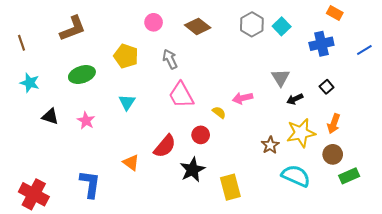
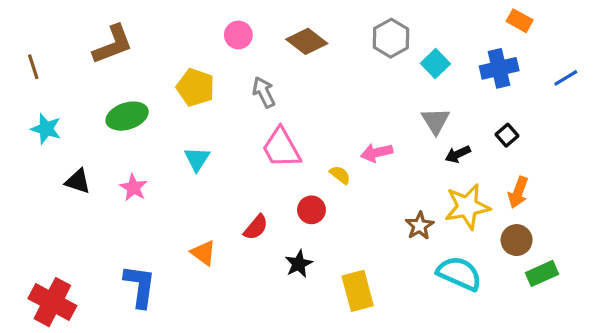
cyan square: (282, 26) -> (435, 64), moved
red semicircle: (165, 146) -> (256, 227), size x0.7
black star: (192, 170) -> (299, 264), size x0.7

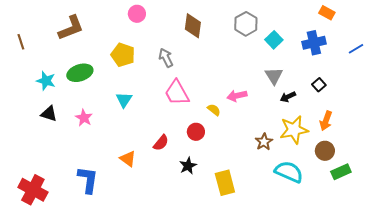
pink circle: (238, 35) -> (137, 14), moved
brown diamond: (307, 41) -> (193, 26), turned 60
cyan star: (46, 129) -> (46, 81), moved

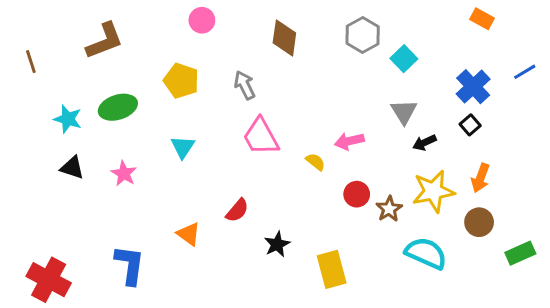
blue cross: (314, 43) -> (473, 87), moved, turned -30
red circle: (196, 132) -> (357, 194), moved
green rectangle: (341, 172) -> (520, 253), moved

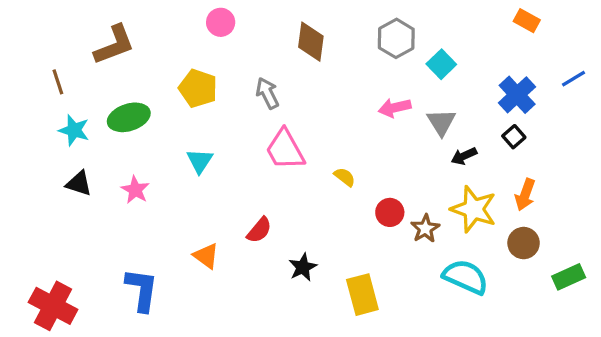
brown line: (31, 62) -> (58, 82), moved
pink arrow: (349, 141) -> (395, 108), moved
yellow star: (433, 191) -> (474, 209), turned 30

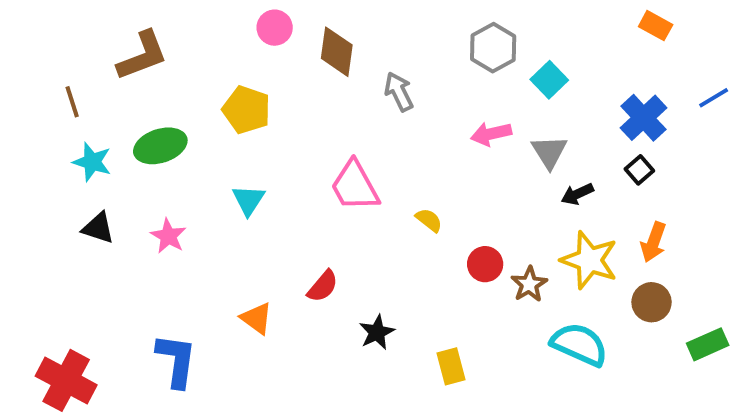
brown diamond: (311, 42) -> (337, 52), moved
gray arrow: (267, 93) -> (399, 92), moved
yellow rectangle: (362, 295) -> (451, 366), size x0.7

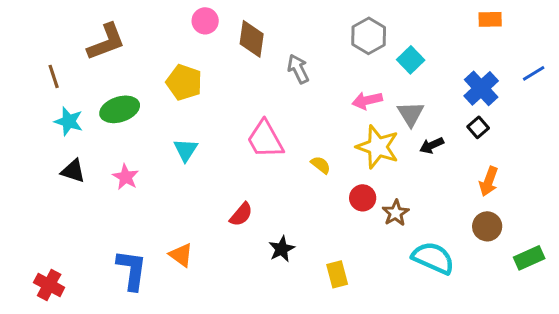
orange rectangle: (656, 26) -> (490, 19), turned -30
yellow star: (589, 260) -> (378, 147), moved
orange triangle: (257, 318) -> (181, 255), moved
red cross: (66, 380) -> (49, 285), size x0.7

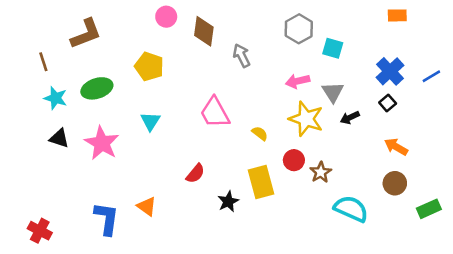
cyan square: (411, 60) -> (333, 48), turned -30
blue line: (534, 73) -> (431, 76), moved
pink star: (126, 177) -> (102, 143), size x1.6
orange arrow: (489, 181) -> (396, 147), turned 100
yellow rectangle: (337, 274) -> (261, 182), moved, size x1.5

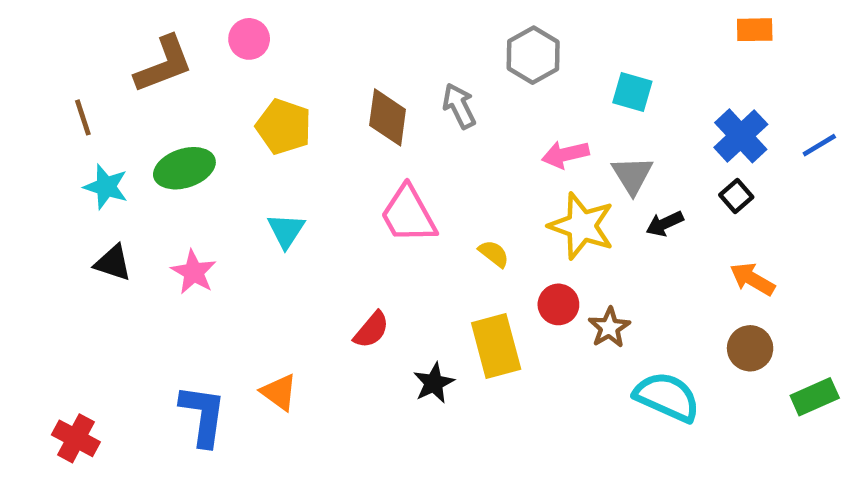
pink circle: (166, 17) -> (249, 39), moved
gray hexagon: (299, 29) -> (533, 55), moved
brown diamond: (204, 31) -> (388, 117), moved
pink star: (102, 143) -> (194, 272), size x0.7

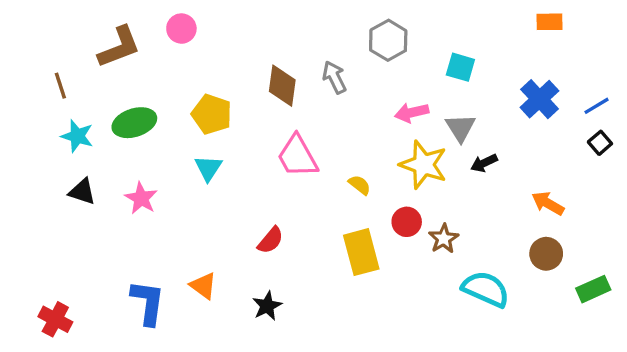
yellow pentagon: (284, 127) -> (212, 114), moved
black square: (736, 196) -> (600, 143), moved
black star: (434, 383) -> (267, 306), moved

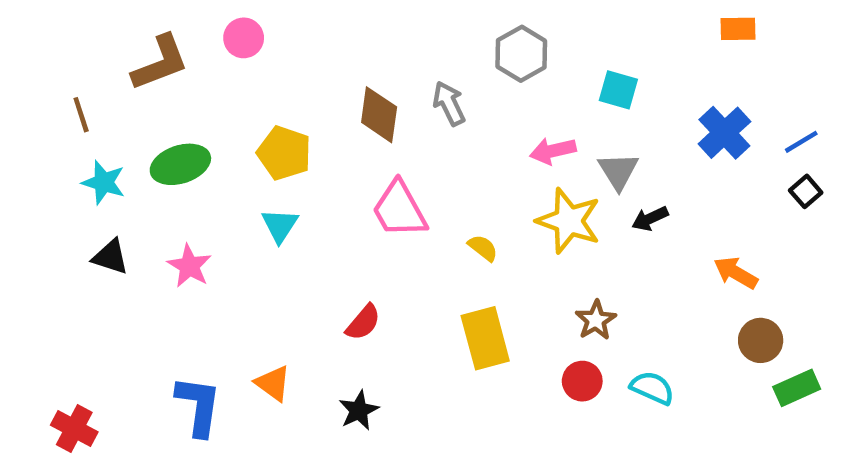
red circle: (407, 222) -> (582, 381), moved
brown circle: (546, 254) -> (761, 340), moved
cyan semicircle: (486, 289) -> (652, 388), size x0.7

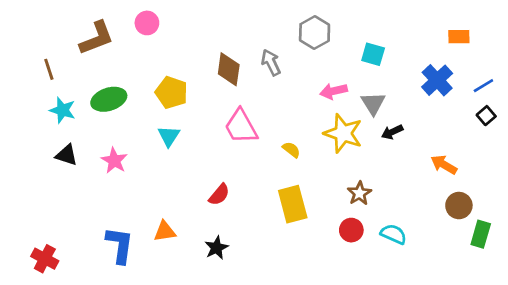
orange rectangle: (738, 29) -> (459, 37), moved
orange triangle: (273, 383) -> (165, 231), turned -45
green rectangle: (797, 388) -> (481, 234), turned -50

